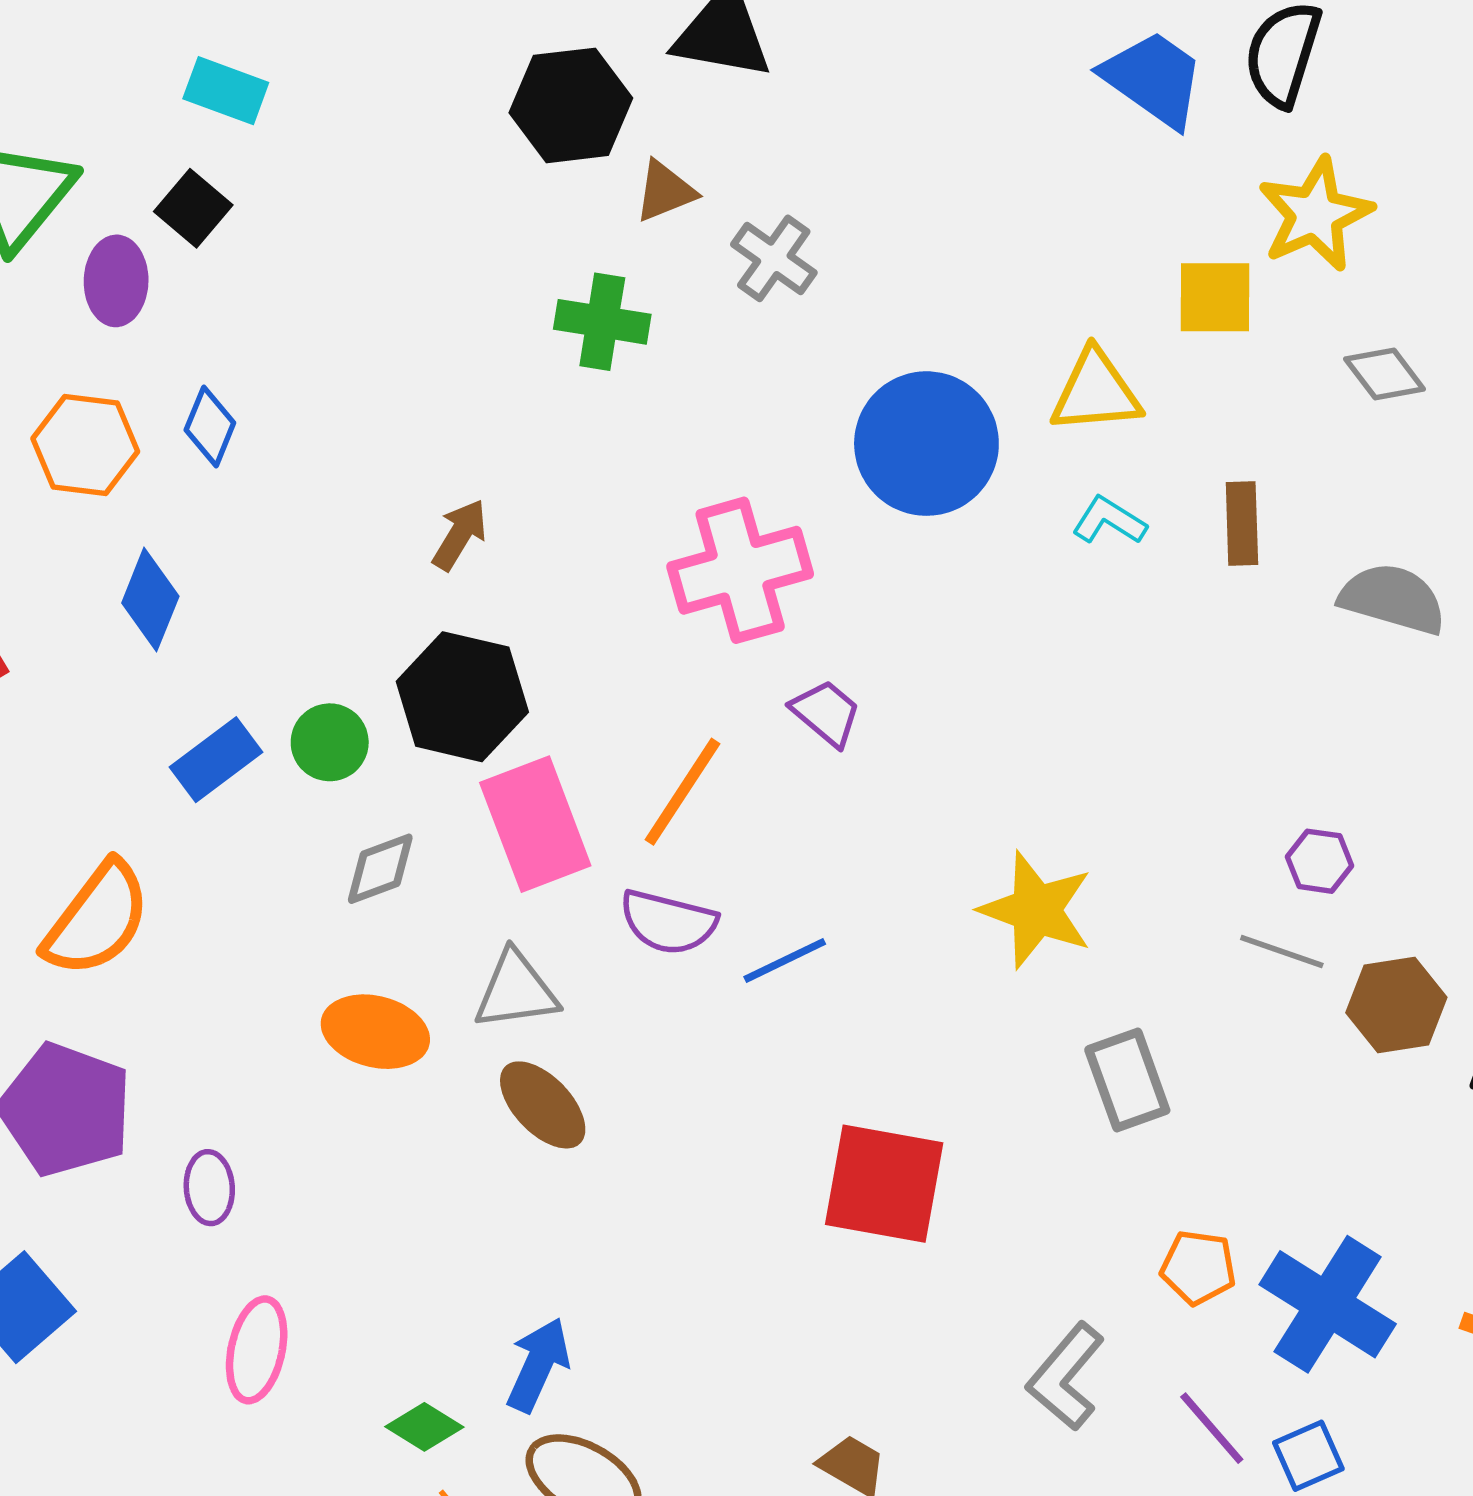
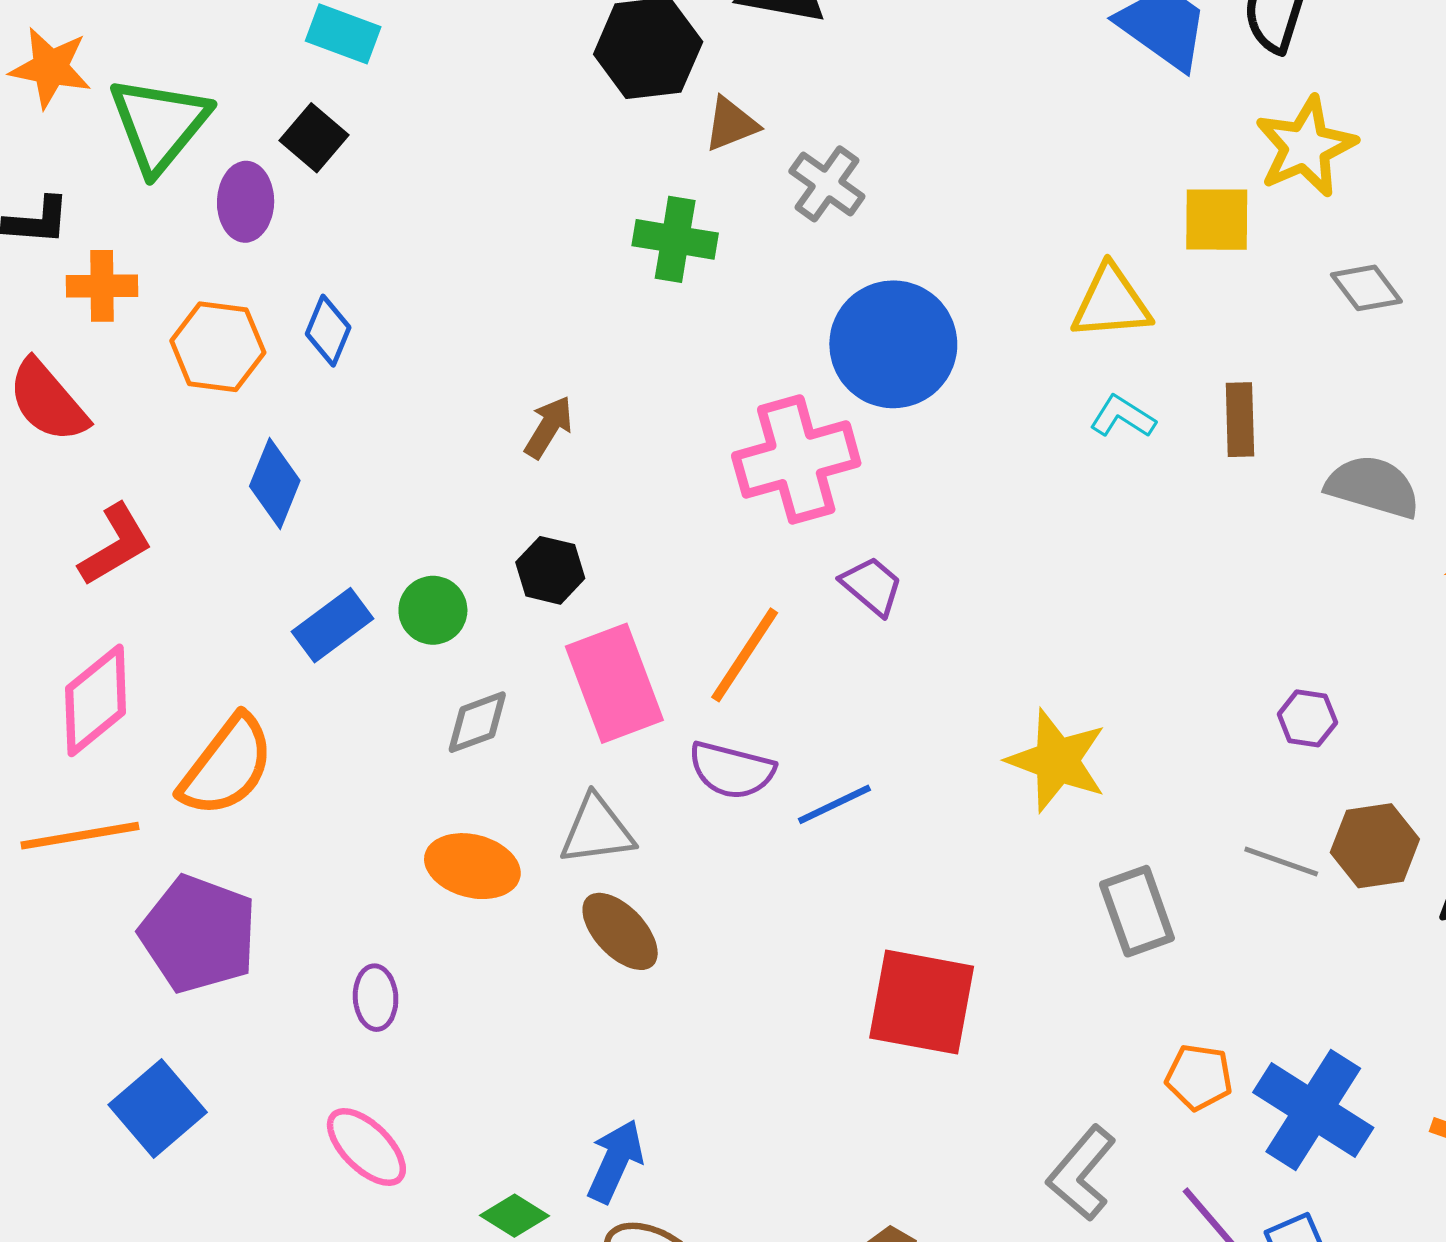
blue circle: (926, 444) -> (893, 344), moved
black hexagon: (462, 697) -> (550, 570), size x0.6
gray line: (1282, 952) -> (1281, 862), moved
purple ellipse: (209, 1188) -> (376, 998), moved
pink ellipse: (257, 1350) -> (366, 1147), turned -58

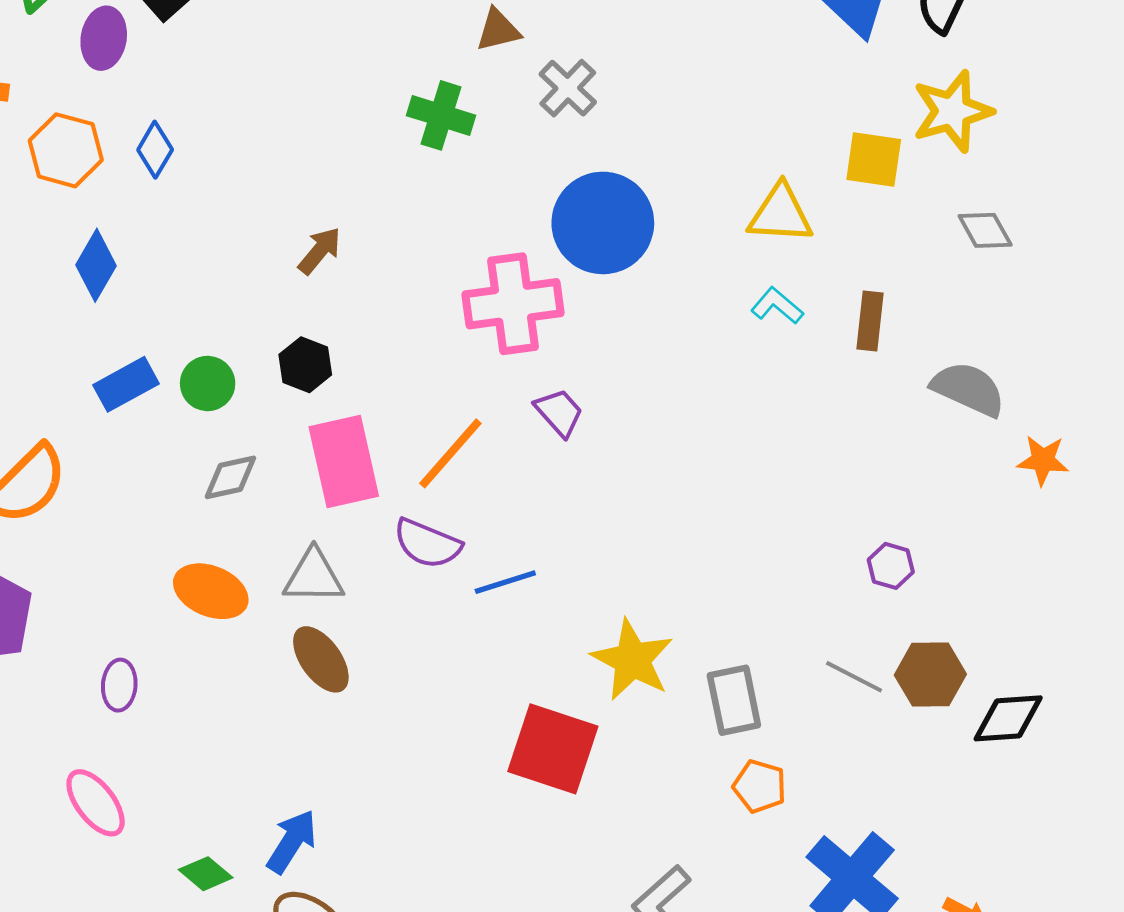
yellow star: (1057, 761) -> (632, 660), moved
orange pentagon: (1199, 1077) -> (760, 786), moved

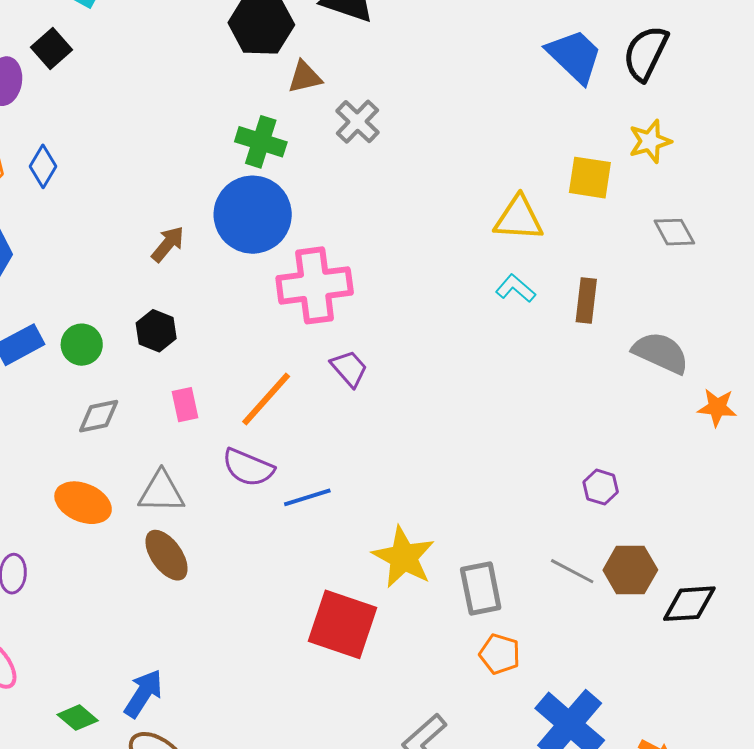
yellow star: (952, 111) -> (650, 141), size x0.7
blue circle: (603, 223) -> (253, 215), moved
pink rectangle: (344, 462) -> (185, 405), size x0.5

